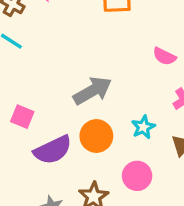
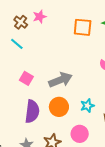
pink square: (22, 117) -> (26, 78), moved
purple semicircle: (53, 150) -> (32, 111), turned -65

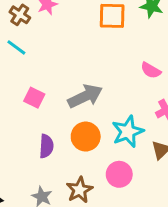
cyan star: (87, 106) -> (128, 132), size x1.5
purple semicircle: (32, 111) -> (46, 146), size x0.7

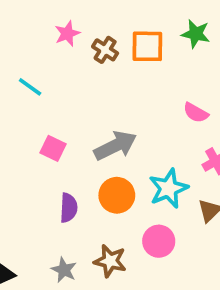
brown cross: (20, 15) -> (105, 50), moved
brown star: (79, 190) -> (110, 261), turned -30

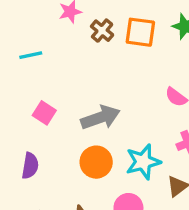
cyan line: (30, 87) -> (31, 55), turned -55
purple semicircle: (69, 208) -> (30, 166), moved

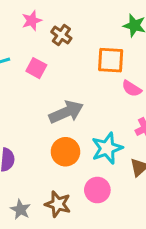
orange square: (140, 32) -> (111, 60), moved
pink square: (44, 113) -> (36, 68), moved

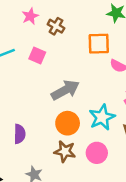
brown star: (58, 204) -> (65, 151), moved

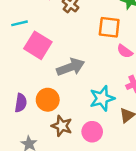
pink square: (37, 55) -> (38, 45), moved, size x1.6
orange circle: (68, 123) -> (48, 100), moved

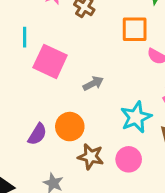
cyan line: (20, 23) -> (25, 37), turned -70
gray arrow: (71, 67) -> (93, 83), size x0.6
purple semicircle: (21, 103) -> (37, 134), turned 30

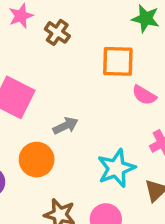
orange circle: (70, 127) -> (37, 160), moved

